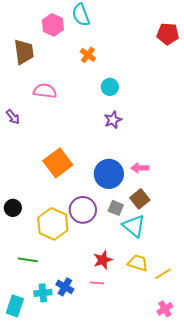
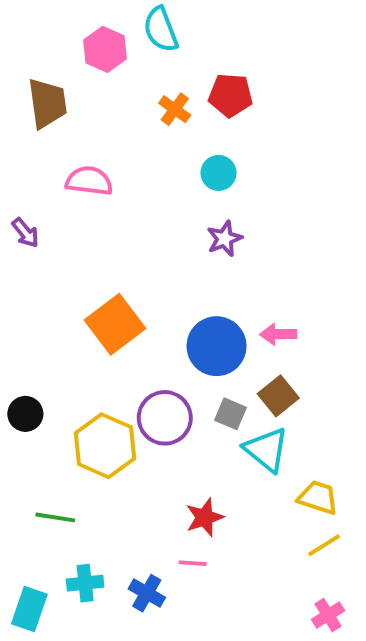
red pentagon: (168, 34) -> (230, 95), moved
yellow trapezoid: (138, 263) -> (318, 497), moved
blue cross: (65, 287) -> (147, 593), moved

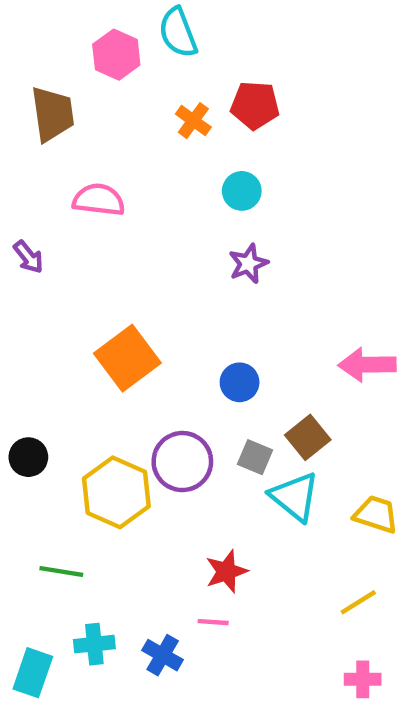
pink arrow: (278, 334) -> (367, 365), moved, size x1.4
blue circle: (217, 346) -> (240, 382), size x0.6
yellow trapezoid: (318, 497) -> (376, 514), moved
pink cross: (328, 615) -> (363, 679), turned 32

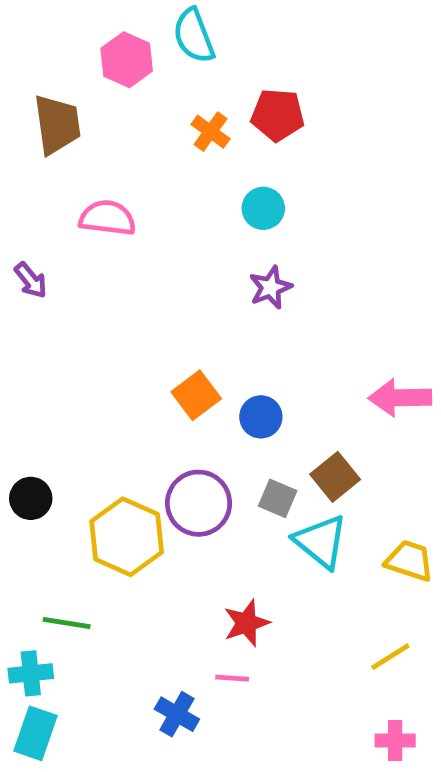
orange square: (127, 358) -> (196, 395), moved, size x0.7
cyan cross: (94, 644) -> (31, 673), moved

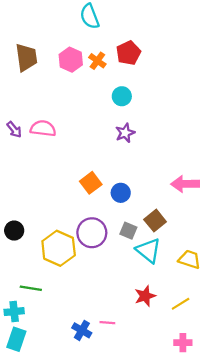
pink hexagon: (127, 60) -> (71, 60), moved
red pentagon: (278, 115) -> (128, 53), turned -30
pink semicircle: (107, 218) -> (43, 128), moved
red star: (246, 623) -> (145, 296), moved
pink line: (232, 678) -> (107, 323), moved

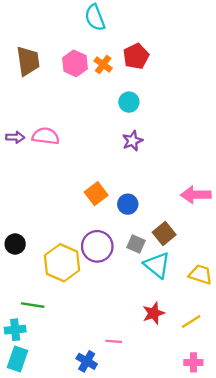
purple arrow: (14, 130) -> (15, 137), turned -49
blue cross: (82, 330) -> (87, 361), moved

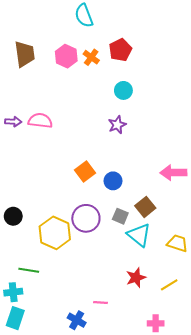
cyan circle: (129, 102) -> (123, 90), moved
pink cross: (193, 362) -> (156, 323), moved

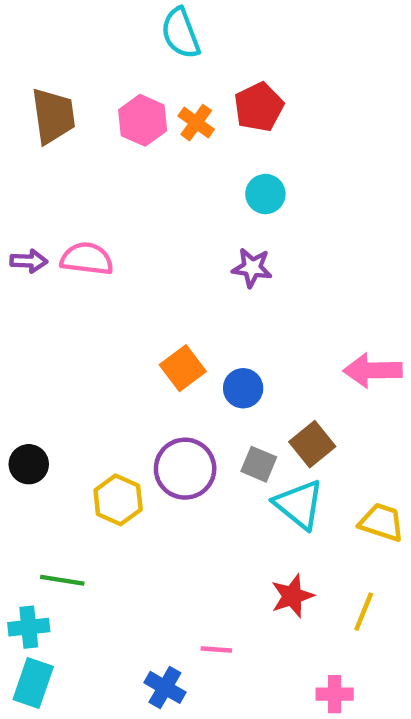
purple star: (117, 125) -> (252, 268), turned 30
yellow hexagon: (55, 233) -> (118, 500), size x0.7
yellow line: (169, 285) -> (364, 612), turned -36

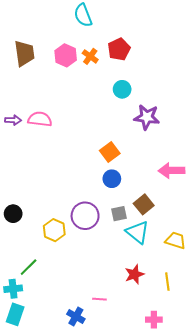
purple star: (252, 268) -> (147, 117), moved, size x1.4
orange square: (183, 368) -> (110, 152), moved
gray square: (259, 464) -> (119, 214), turned -35
green line: (62, 580) -> (29, 267), turned -54
yellow line: (364, 612) -> (167, 282), turned -30

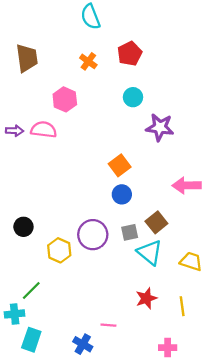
pink hexagon: (66, 55) -> (65, 99), moved
orange cross: (90, 56) -> (88, 61), moved
black circle: (13, 214) -> (23, 227), moved
cyan rectangle: (15, 314) -> (31, 340), moved

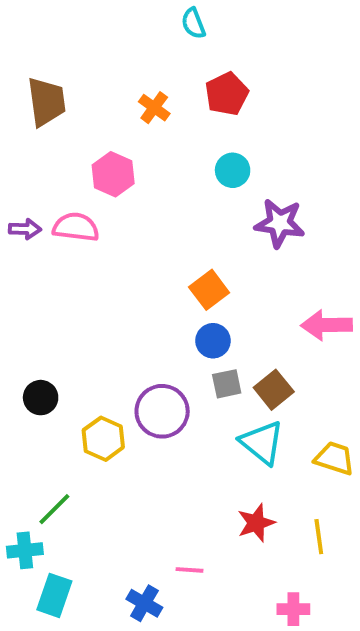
cyan semicircle: (91, 17) -> (193, 23), moved, size x0.7
gray square: (130, 232) -> (227, 384), moved

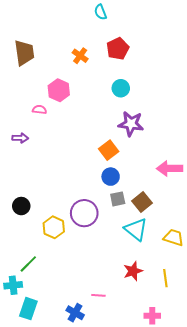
purple star: (280, 223) -> (131, 124), moved
pink semicircle: (76, 227) -> (40, 110), moved, size x0.6
purple arrow: (25, 229) -> (20, 138), moved

